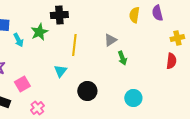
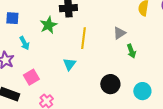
cyan arrow: (18, 40) -> (24, 43), moved
black circle: (87, 91) -> (110, 84), moved

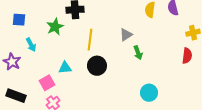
cyan triangle: (69, 64) -> (65, 68), moved, turned 48
pink square: (31, 77) -> (47, 83), moved
black circle: (110, 84) -> (97, 66), moved

